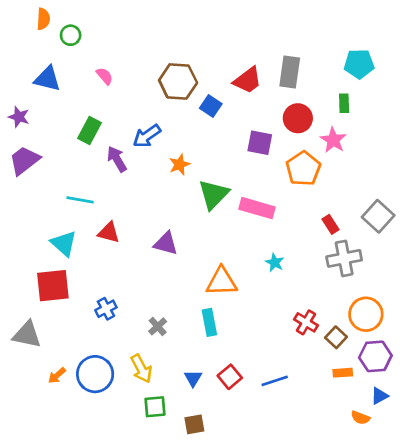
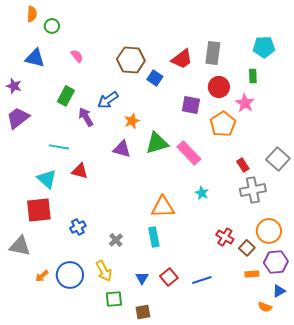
green triangle: (213, 194) -> (157, 143), turned 30
pink rectangle: (257, 208) -> (189, 153), turned 30
purple triangle: (166, 243) -> (122, 149), moved

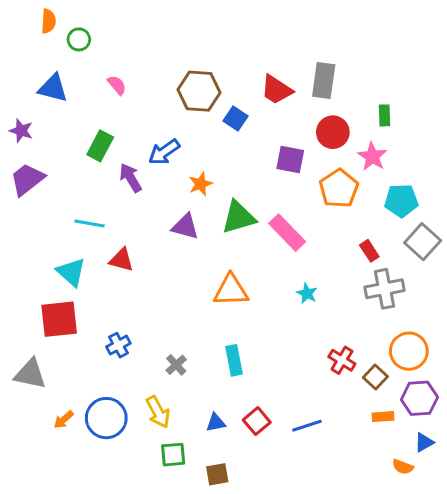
cyan pentagon: (264, 47) -> (401, 201), moved
red trapezoid: (182, 59) -> (277, 90), turned 70
orange triangle: (163, 207) -> (231, 290), moved
blue triangle: (142, 278) -> (216, 423), turned 48

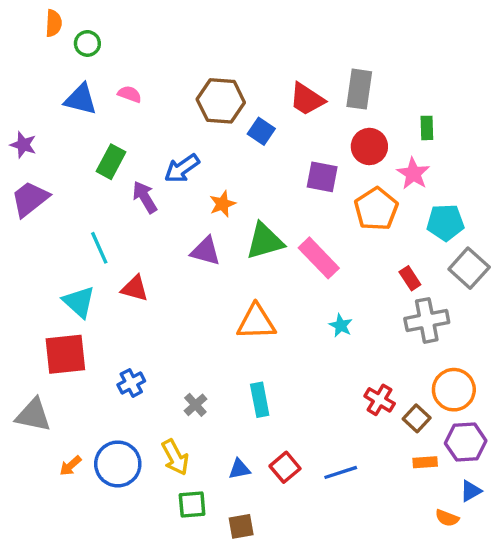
pink semicircle: (117, 85) -> (130, 94), turned -30
blue triangle: (53, 88) -> (81, 99), moved
cyan line: (90, 223) -> (99, 248), turned 56

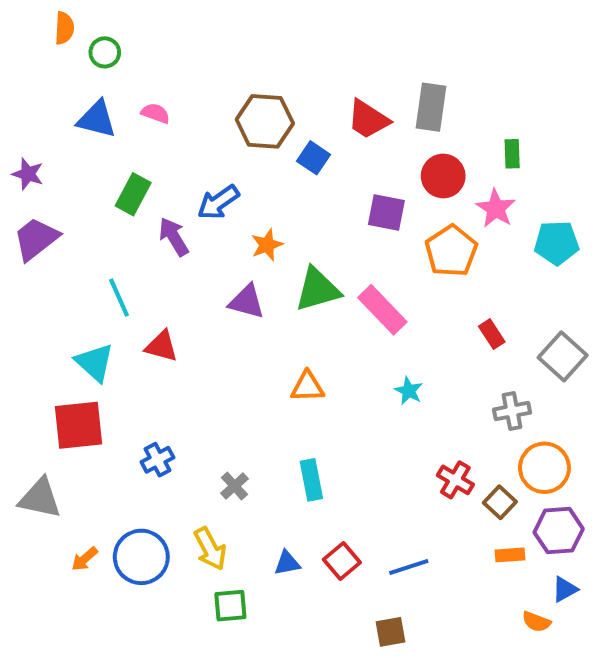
cyan pentagon: (445, 222) -> (557, 243), moved
gray square: (469, 268) -> (563, 356), moved
gray cross: (427, 320) -> (512, 411), moved, size x0.7
orange triangle: (256, 322) -> (307, 387), size x0.7
brown square: (241, 526) -> (390, 632), moved

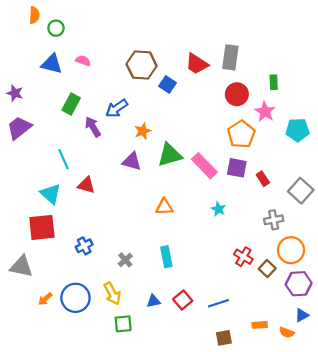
purple square: (386, 212) -> (237, 168), moved
orange rectangle: (510, 555) -> (260, 325), moved
brown square: (390, 632) -> (224, 338), moved

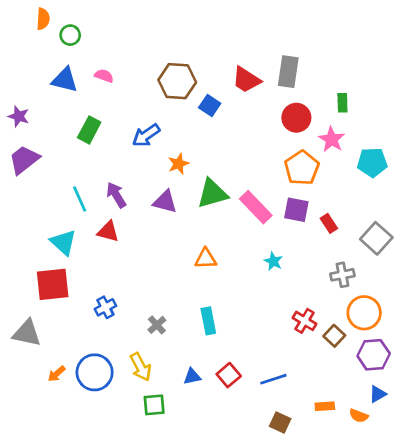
purple arrow: (93, 127) -> (116, 195), moved
brown square: (224, 338) -> (280, 422), turned 35

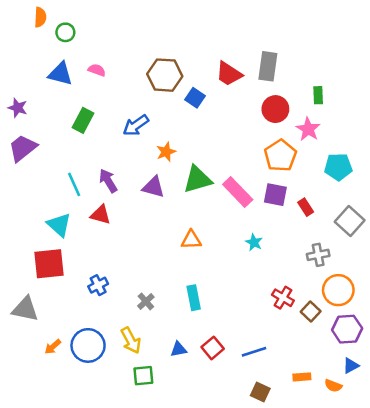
cyan pentagon: (372, 162) -> (338, 167), moved

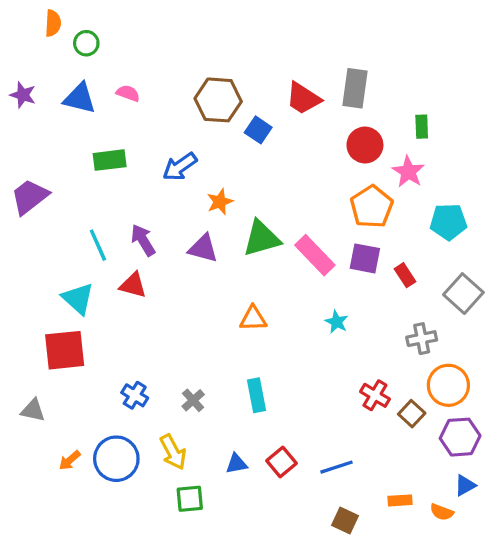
purple star: (18, 108) -> (23, 95), moved
green rectangle: (83, 120) -> (110, 160), turned 55
blue cross: (98, 285) -> (135, 395), moved, turned -30
gray triangle: (25, 309) -> (33, 410), size x0.7

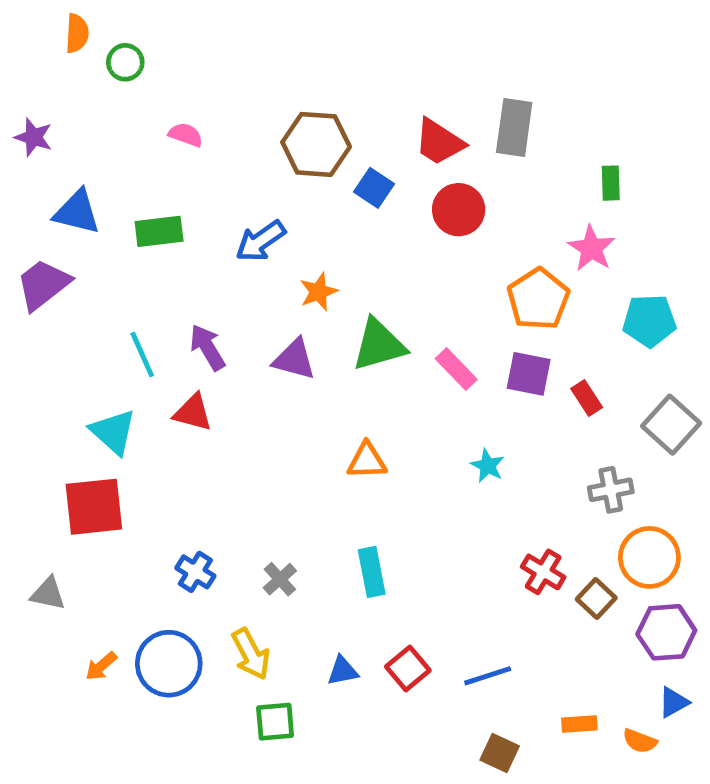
blue triangle: (80, 98) -> (77, 212), moved
red circle: (365, 145) -> (459, 210), moved
pink rectangle: (315, 255) -> (456, 369), size x0.7

